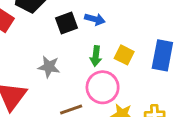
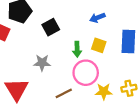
blue arrow: (95, 19) -> (97, 18), moved, turned 152

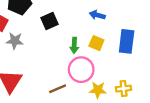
blue arrow: (97, 18) -> (97, 15), turned 32
gray star: (42, 63) -> (15, 41), moved

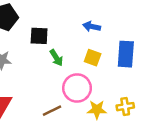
black square: (49, 21) -> (39, 36), turned 30
green arrow: (74, 45) -> (56, 58), moved, turned -32

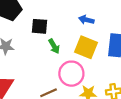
yellow square: (93, 58) -> (86, 47), size x1.5

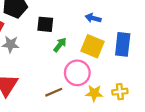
green arrow: (54, 46) -> (60, 45), turned -112

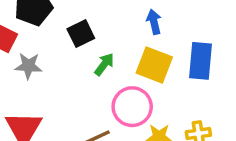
blue arrow: (93, 18) -> (154, 22), turned 64
black square: (45, 24) -> (81, 34), turned -30

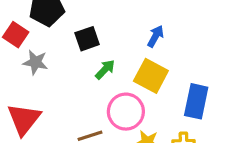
blue arrow: (154, 22) -> (156, 36), turned 35
blue rectangle: (201, 61) -> (196, 101), moved

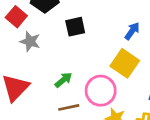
green arrow: (105, 70) -> (63, 80), moved

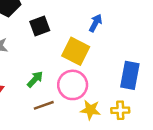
yellow square: (125, 63) -> (76, 51), moved

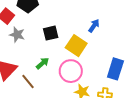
black square: (40, 26) -> (51, 33), moved
brown line: (44, 105) -> (28, 81), moved, turned 63

